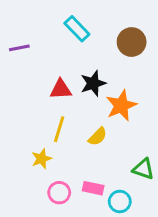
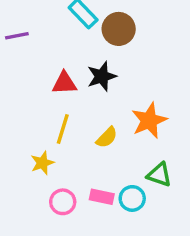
brown circle: (132, 42) -> (119, 29), moved
orange star: (121, 106) -> (149, 120), moved
cyan circle: (120, 202) -> (132, 198), moved

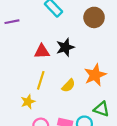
brown circle: (119, 29) -> (94, 17), moved

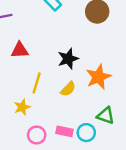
black star: (65, 47) -> (68, 59), moved
red triangle: (42, 52) -> (20, 50), moved

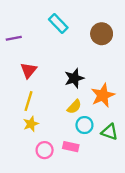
red triangle: (20, 50) -> (29, 70), turned -48
yellow line: (37, 83) -> (29, 101), moved
cyan circle: (86, 133) -> (84, 125), moved

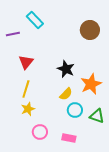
cyan rectangle: (58, 23) -> (35, 20), moved
black star: (74, 78) -> (66, 69), turned -30
pink rectangle: (71, 147) -> (69, 138), moved

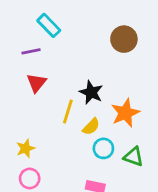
purple line: (13, 34) -> (31, 51), moved
yellow line: (26, 89) -> (68, 112), moved
yellow star: (28, 109) -> (26, 148), moved
pink circle: (40, 132) -> (30, 178), moved

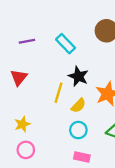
cyan rectangle: (49, 25) -> (66, 44), moved
red triangle: (36, 83) -> (19, 77), moved
cyan circle: (103, 148) -> (78, 130), moved

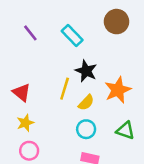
purple line: (27, 41) -> (30, 33), turned 63
red triangle: (19, 77) -> (22, 92), moved, turned -30

